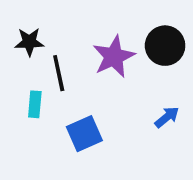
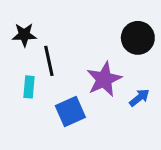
purple star: (114, 57) -> (104, 79), moved

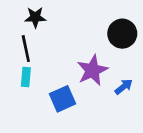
black star: (24, 35) -> (35, 17), moved
black line: (49, 61) -> (26, 49), moved

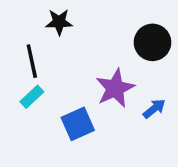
black star: (35, 17) -> (59, 22), moved
cyan rectangle: (26, 77) -> (32, 97), turned 42

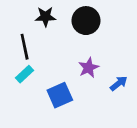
black circle: (152, 42) -> (86, 21), moved
purple star: (115, 88) -> (89, 68), size x0.7

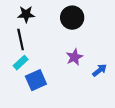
black star: (45, 17) -> (26, 14), moved
blue square: (60, 95) -> (36, 80), moved

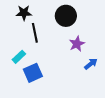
black line: (21, 40) -> (35, 33), moved
purple star: (74, 57) -> (77, 44), moved

